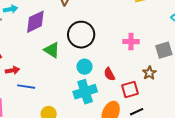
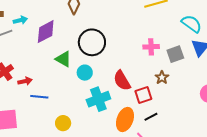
pink cross: (131, 42) -> (151, 47), moved
cyan circle: (85, 67) -> (85, 73), moved
red semicircle: (109, 74) -> (122, 81), size x1.5

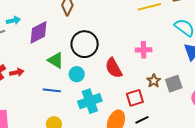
gray square: (175, 54) -> (174, 84), moved
red arrow: (25, 81) -> (17, 72), moved
red semicircle: (122, 81) -> (114, 68), moved
blue line: (39, 97) -> (52, 90), moved

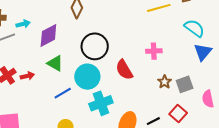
green triangle: (56, 60) -> (55, 63), moved
cyan circle: (77, 74) -> (87, 77), size x1.6
blue line: (52, 90) -> (63, 93), turned -36
red square: (135, 98) -> (178, 114), moved, turned -30

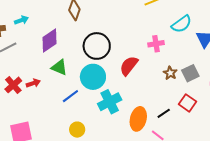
cyan arrow: (23, 24) -> (21, 20), moved
cyan semicircle: (194, 28) -> (181, 24), moved, turned 115
red semicircle: (124, 70) -> (129, 66), turned 75

